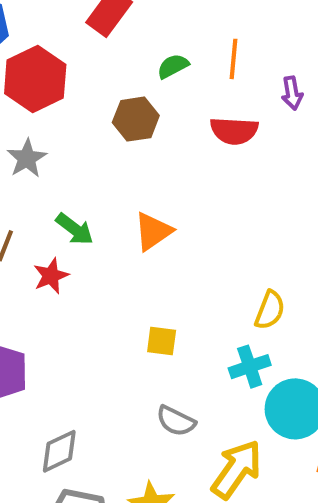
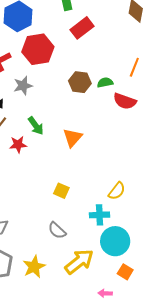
green semicircle: (173, 66) -> (105, 82), moved
orange triangle: (153, 231) -> (72, 138), turned -30

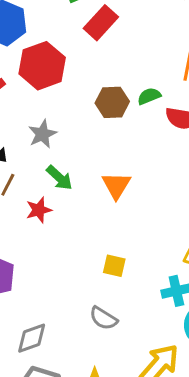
gray star: (23, 86) -> (42, 134), moved
gray semicircle: (57, 230) -> (103, 318), moved

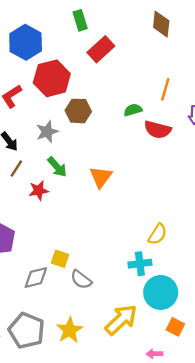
brown hexagon: (112, 102) -> (78, 111), moved
yellow square: (114, 266) -> (60, 259), moved
gray diamond: (32, 338) -> (36, 278), moved

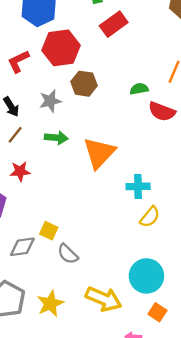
green arrow: (57, 167) -> (56, 138), turned -50
orange triangle: (101, 177) -> (99, 153), size x1.4
red star: (39, 190) -> (20, 171), moved
cyan cross: (140, 264) -> (138, 186), moved
yellow arrow: (121, 320) -> (104, 299), turned 60

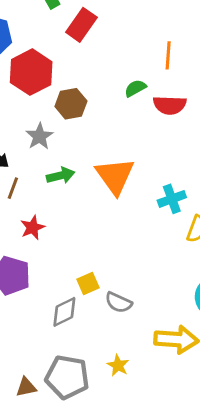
yellow square: (49, 231) -> (88, 284), turned -30
yellow star: (50, 304) -> (118, 365), size x0.7

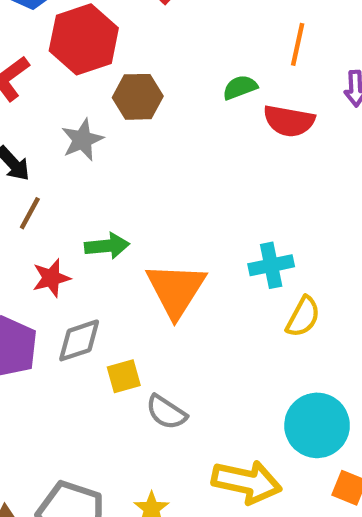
green arrow: (61, 175) -> (107, 246), moved
orange triangle: (115, 176) -> (176, 290), moved
gray diamond: (64, 312) -> (79, 340), moved

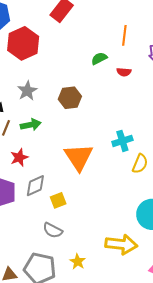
brown hexagon: (138, 97) -> (70, 98), moved
red semicircle: (289, 121) -> (124, 72), size x0.6
green arrow: (107, 246) -> (31, 125), moved
gray semicircle: (166, 412) -> (53, 230), moved

